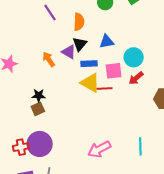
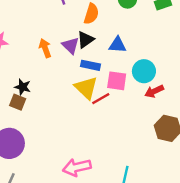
red arrow: (136, 78) -> (154, 91), moved
red line: (104, 89) -> (101, 99), turned -42
brown square: (38, 109) -> (18, 102), turned 32

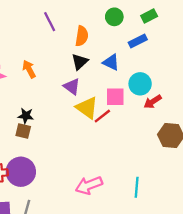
blue triangle: (117, 45) -> (111, 62), turned 30
purple triangle: (71, 46) -> (72, 86), moved
orange arrow: (45, 48) -> (29, 69), moved
blue rectangle: (90, 65) -> (138, 41), moved, turned -30

